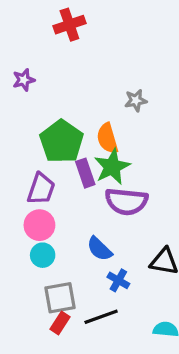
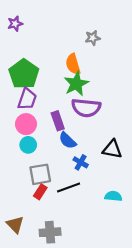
green pentagon: (62, 141) -> (24, 74), moved
purple rectangle: (85, 173) -> (58, 121), moved

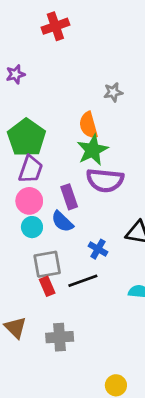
blue semicircle: (67, 140) -> (62, 222), moved
red rectangle: (40, 192) -> (47, 286), turned -56

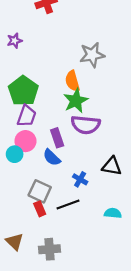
gray star: (113, 92) -> (92, 55), size x1.6
cyan circle: (32, 227) -> (15, 154), moved
gray square: (47, 264) -> (40, 191), turned 35

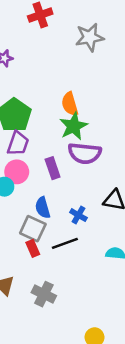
gray star: (92, 55) -> (90, 37), moved
blue semicircle: (52, 157) -> (43, 208), moved, turned 30
gray cross: (49, 249) -> (44, 294), turned 30

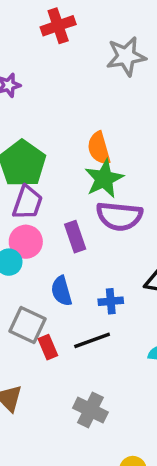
blue cross: (78, 215) -> (111, 301), turned -35
gray square: (33, 229) -> (27, 325), moved
gray cross: (44, 294) -> (90, 410), moved

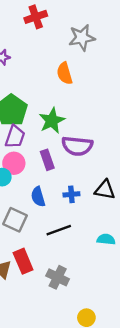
orange semicircle: (99, 148) -> (65, 73), moved
green star: (104, 179) -> (52, 121), moved
blue cross: (111, 301) -> (71, 194), moved
red rectangle: (48, 347) -> (23, 261), moved, size x1.5

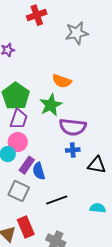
orange semicircle: (65, 73) -> (62, 81), moved, turned -54
purple rectangle: (47, 160) -> (27, 165), moved, turned 54
blue cross: (71, 194) -> (73, 150), moved

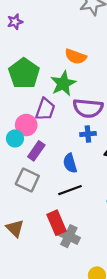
purple trapezoid: (19, 119) -> (45, 109), moved
blue semicircle: (39, 171) -> (70, 163), moved
red rectangle: (26, 227) -> (57, 223), moved

